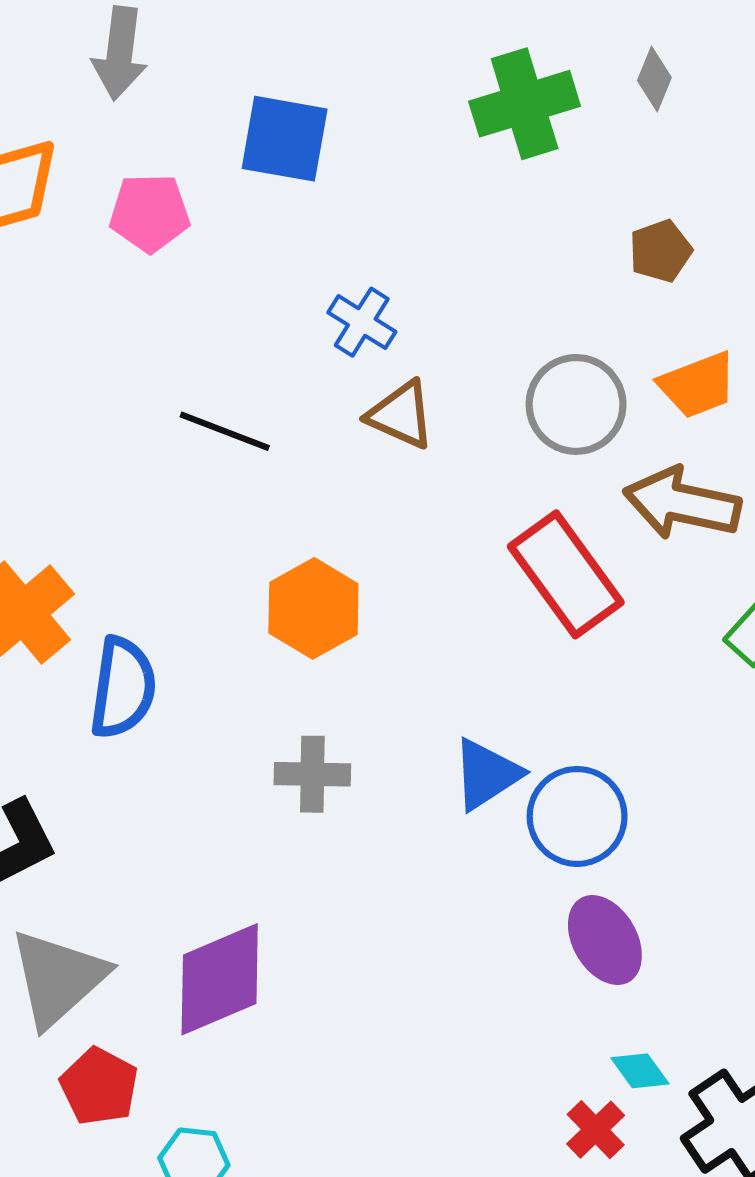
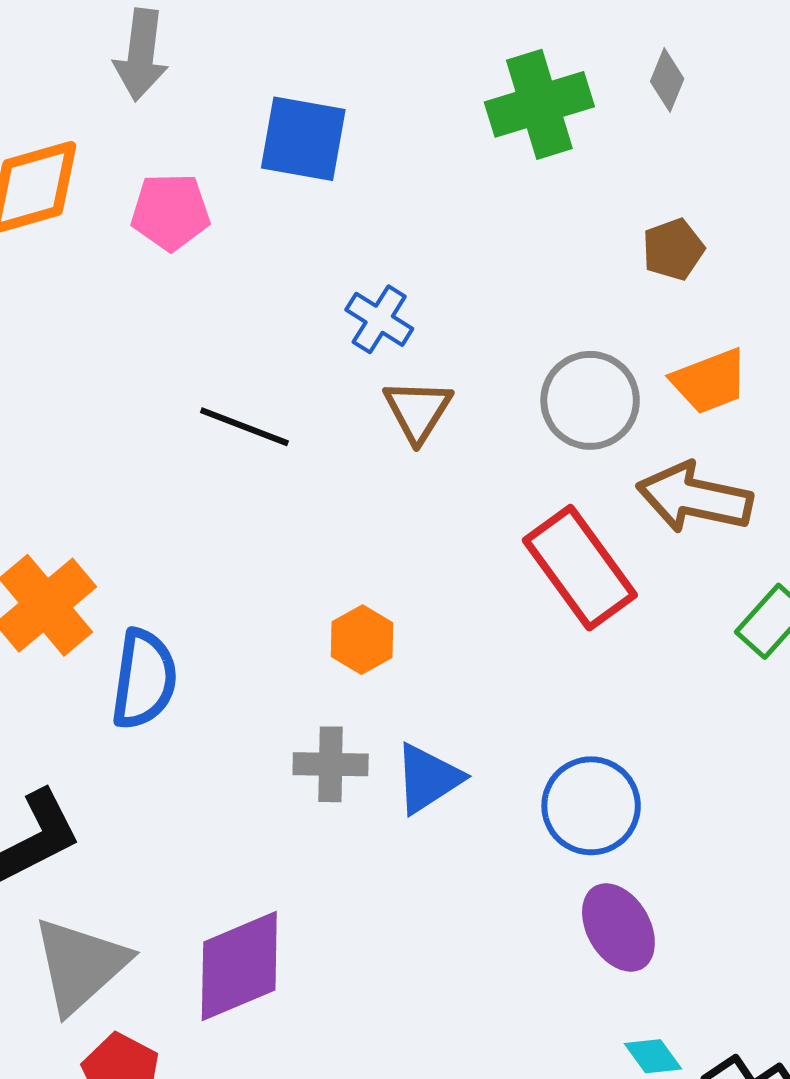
brown triangle: (401, 415) -> (418, 411), turned 38
orange hexagon: (313, 608) -> (362, 640), moved, size x0.7
blue triangle: (486, 774) -> (428, 778), moved

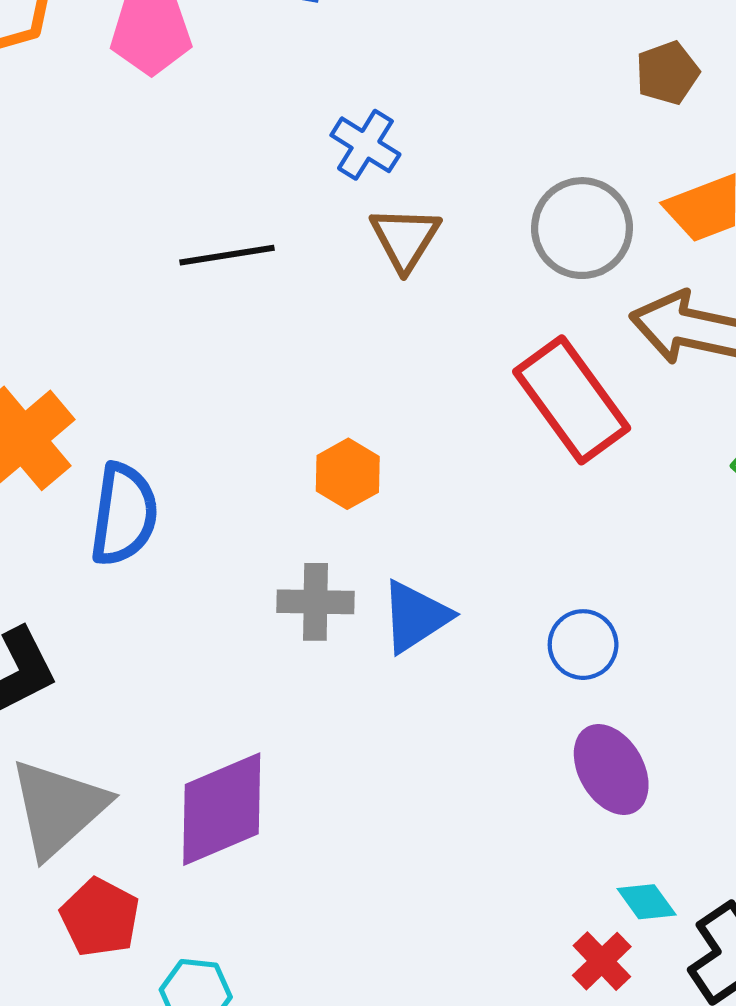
black line: (244, 427) -> (227, 255), turned -30
blue circle: (591, 806) -> (583, 645), size x0.7

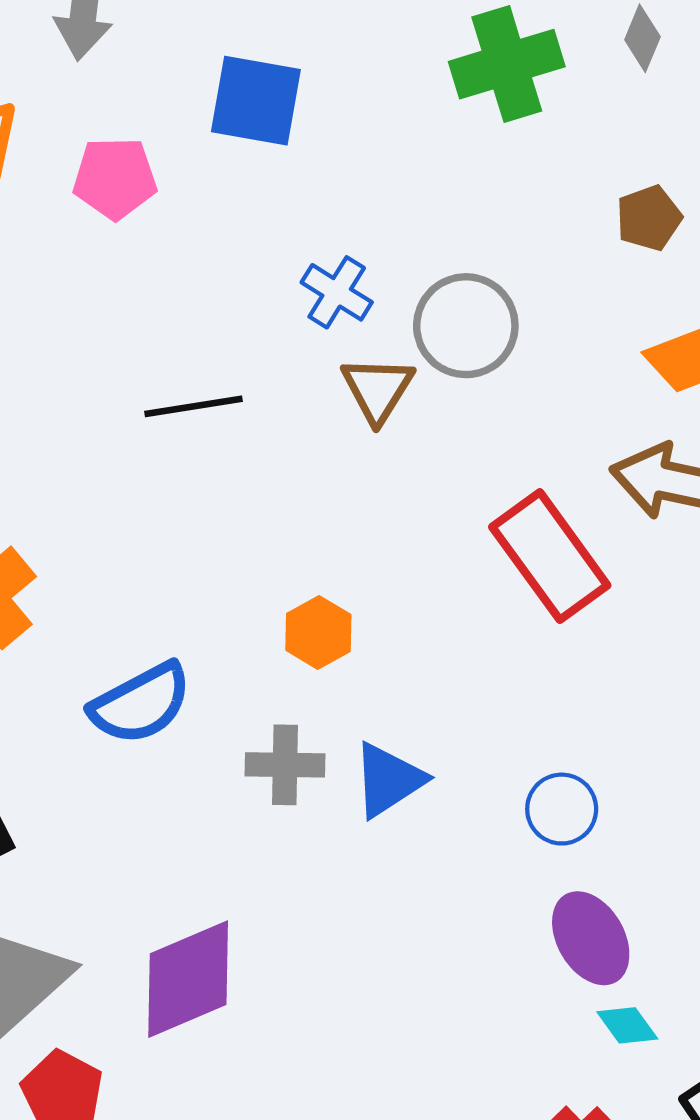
gray circle: (582, 228) -> (466, 326), moved
blue semicircle: (124, 514) -> (141, 704), moved, turned 54
cyan diamond: (647, 902) -> (627, 1025), moved

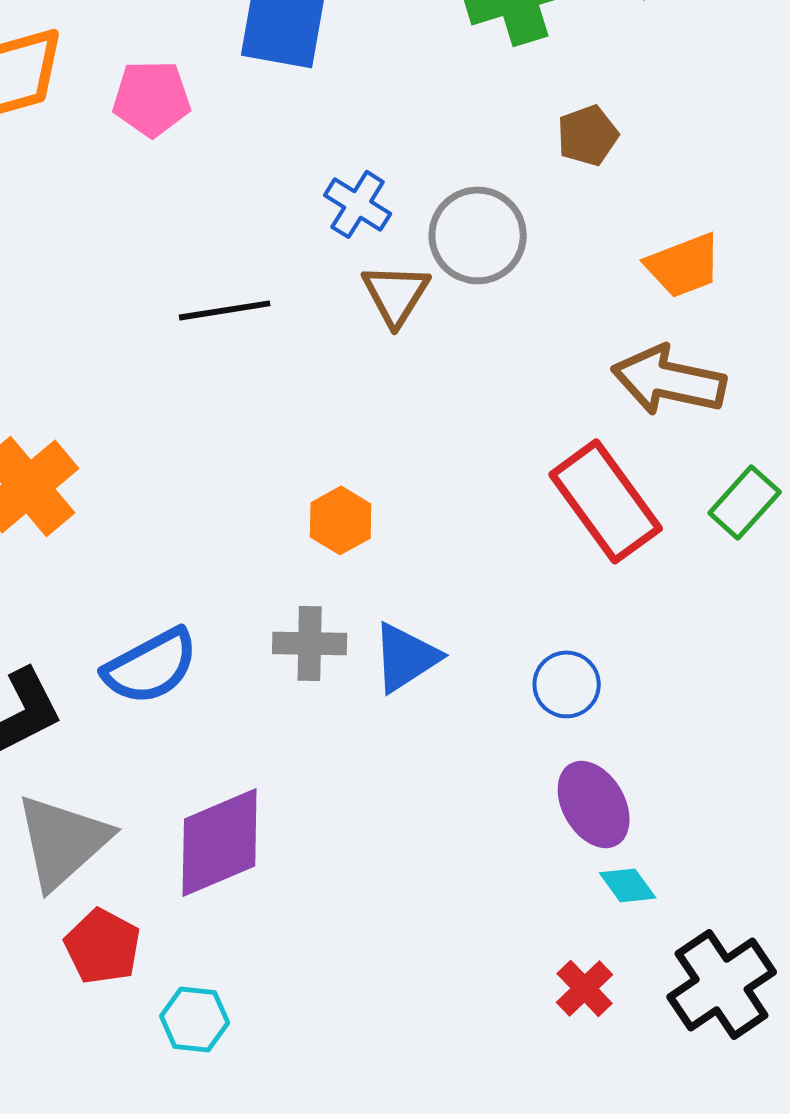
brown pentagon: (649, 218) -> (588, 135), moved
red rectangle: (550, 556) -> (606, 501), moved
blue semicircle: (141, 704) -> (151, 666), moved

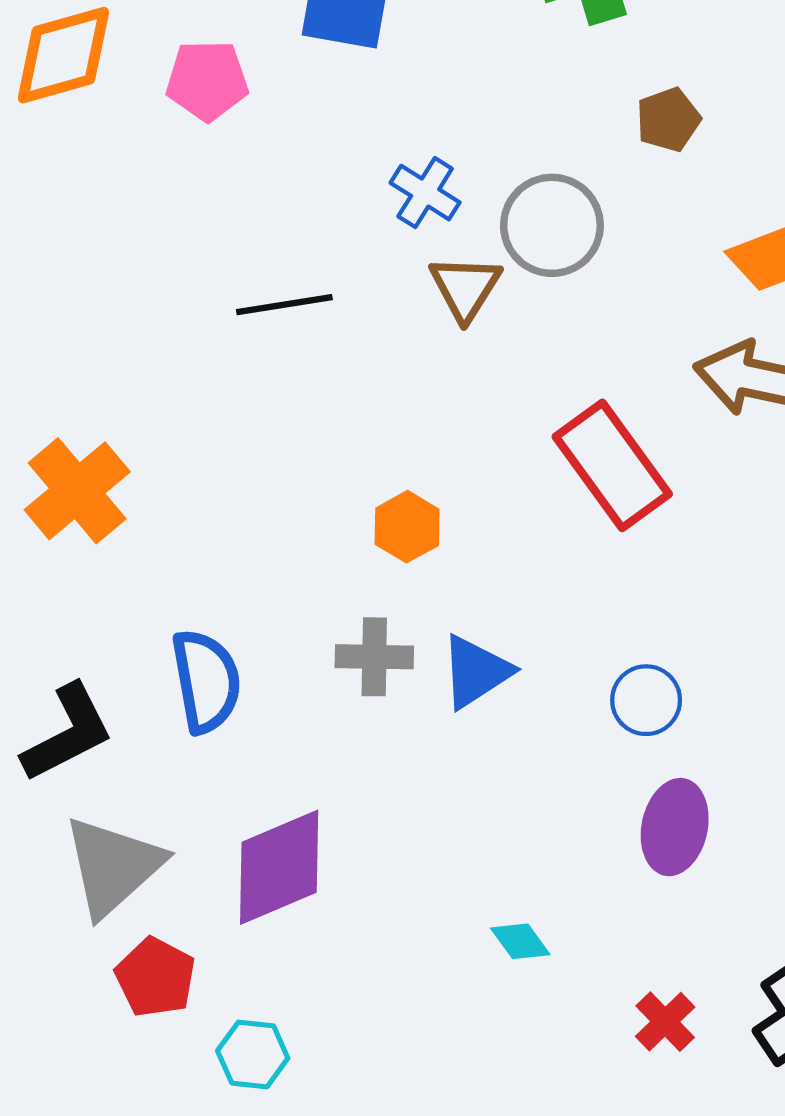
red rectangle: (606, 501) -> (612, 465), moved
blue semicircle: (151, 666) -> (206, 681), turned -72
purple ellipse: (594, 804) -> (675, 827), turned 42
cyan diamond: (628, 885) -> (520, 941), moved

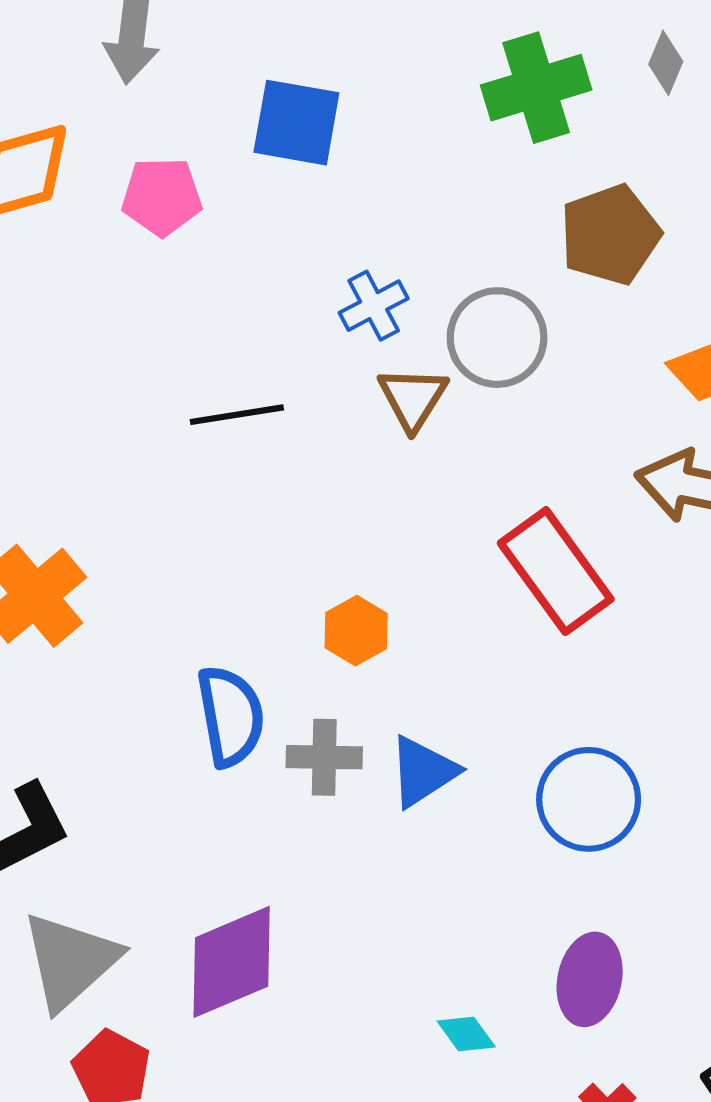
brown pentagon: (668, 120) -> (610, 235), size x1.6
blue cross: (425, 193) -> (374, 306), turned 30
blue semicircle: (206, 681) -> (231, 716), moved
blue circle: (646, 700) -> (589, 799), size x1.5
purple ellipse: (675, 827) -> (590, 979), moved

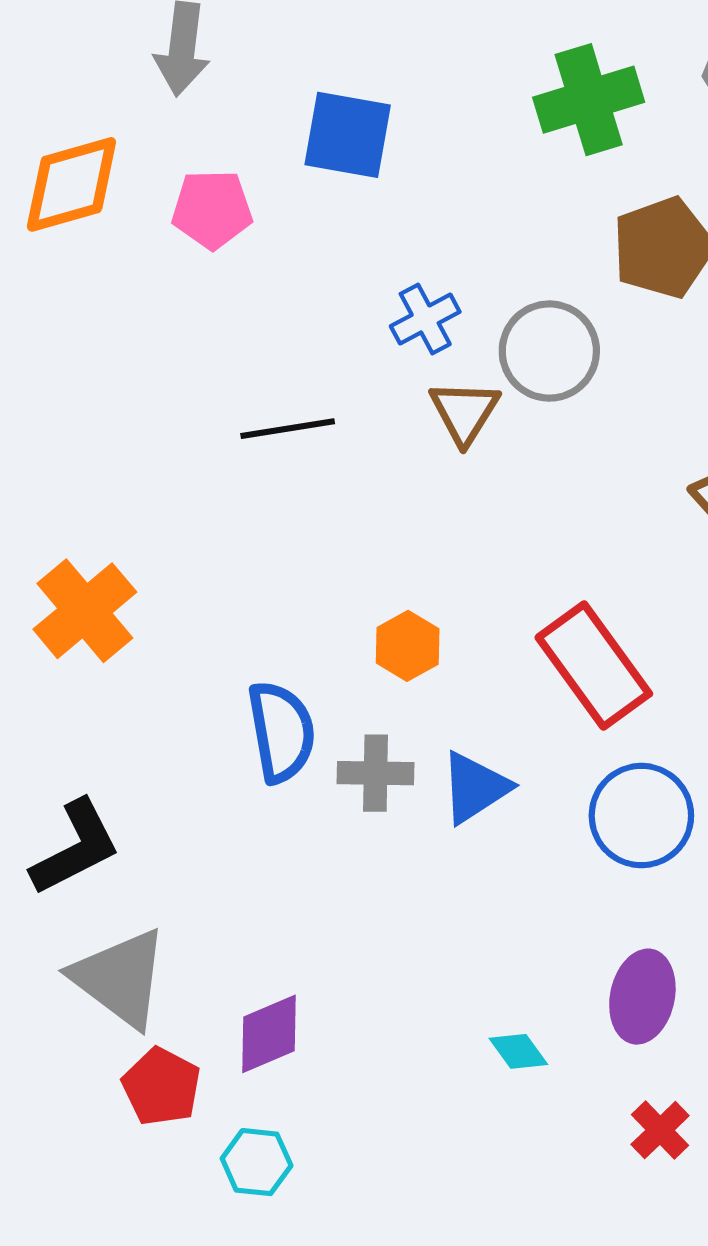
red rectangle: (556, 571) -> (594, 666), moved
gray triangle: (70, 961) -> (120, 978), turned -41
purple diamond: (232, 962) -> (269, 1034), moved, size x0.7

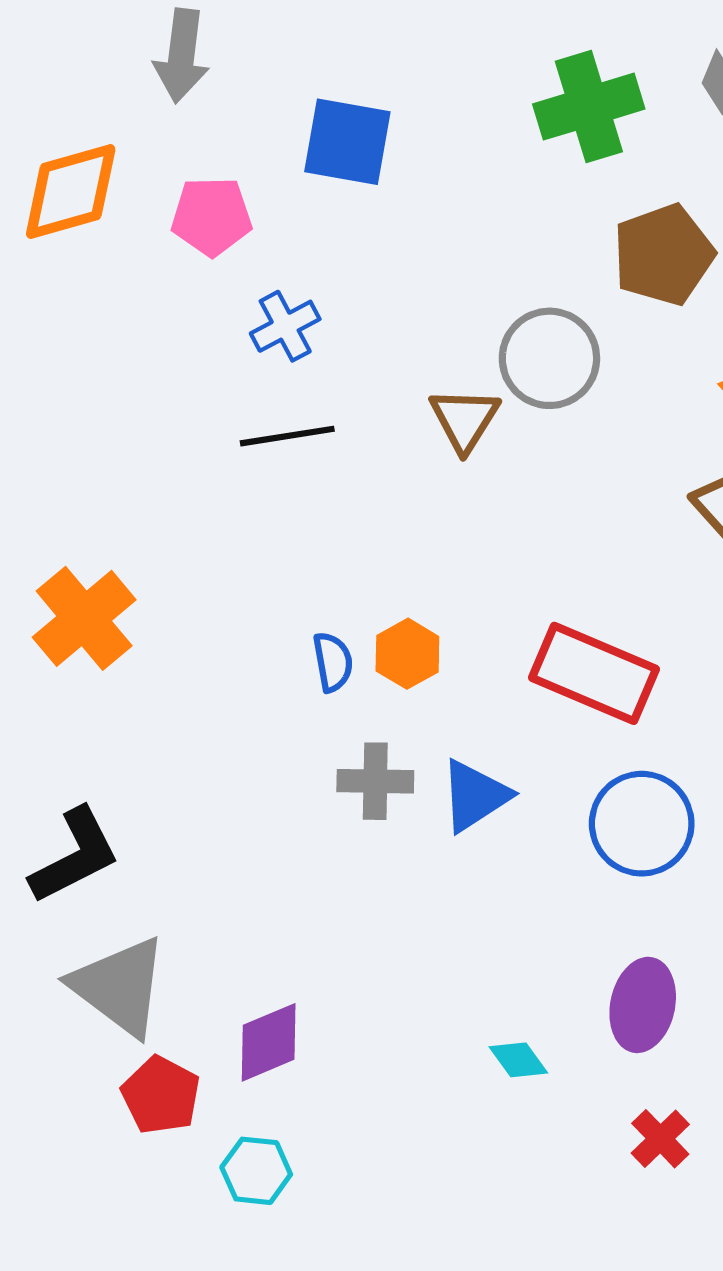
blue cross: (425, 319) -> (285, 326), moved
red rectangle: (594, 666) -> (594, 673), turned -31
blue semicircle: (281, 732) -> (333, 662), moved, size x0.6

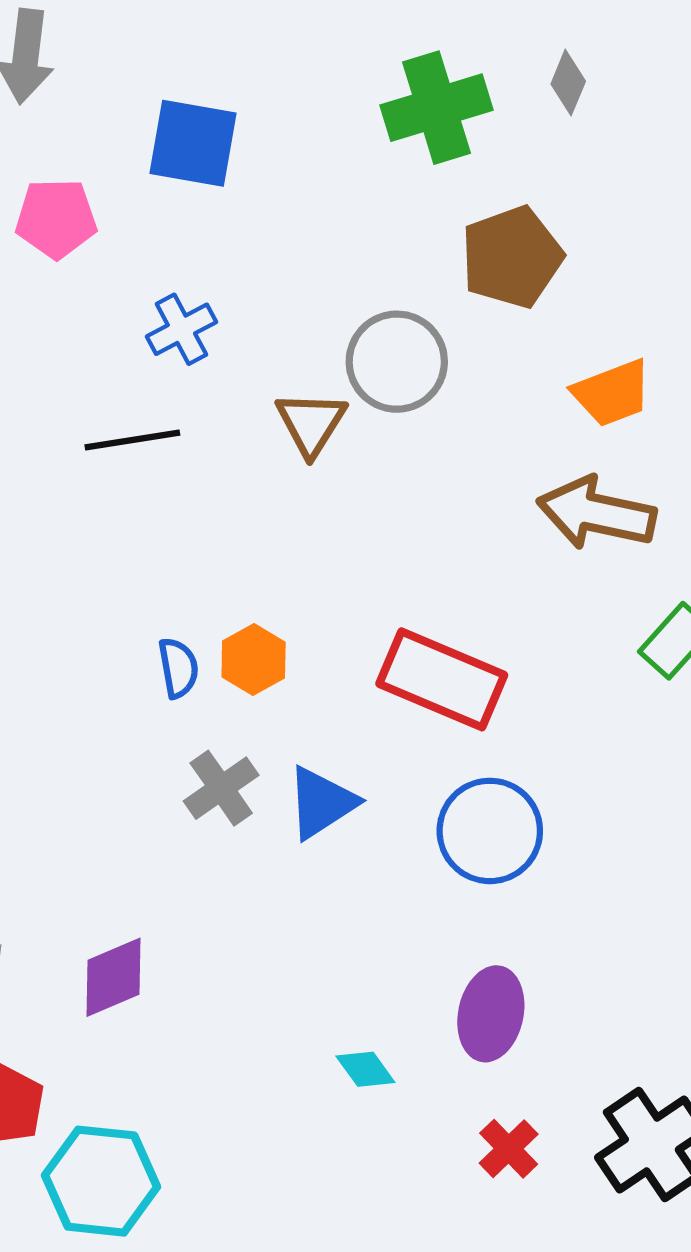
blue cross: (285, 326) -> (181, 329), moved
gray cross: (375, 781) -> (221, 788), turned -36
purple diamond: (269, 1042) -> (114, 977), moved
cyan hexagon: (256, 1171) -> (101, 1181), size x1.6

